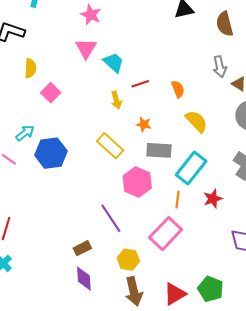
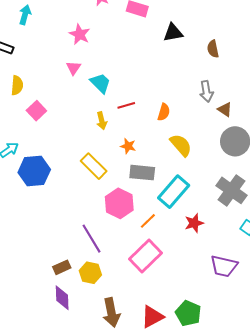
brown semicircle: (225, 24) -> (213, 49), size x0.7
pink triangle: (86, 48) -> (73, 68), size x0.7
orange semicircle: (178, 89) -> (164, 112), turned 36
orange line: (177, 200) -> (148, 221), moved, turned 36
yellow hexagon: (128, 260) -> (90, 273), moved

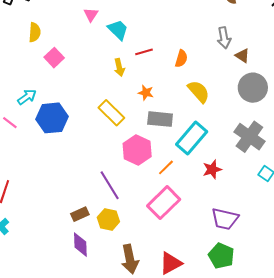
purple trapezoid: (224, 266) -> (225, 219), moved
green pentagon: (188, 313) -> (221, 256), moved

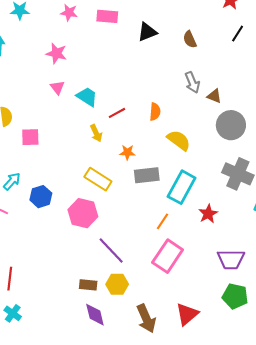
pink square: (54, 58) -> (30, 137), turned -36
blue hexagon: (52, 118) -> (41, 197), size x0.7
pink hexagon: (137, 150) -> (83, 213), moved
brown rectangle: (80, 214) -> (88, 285), turned 42

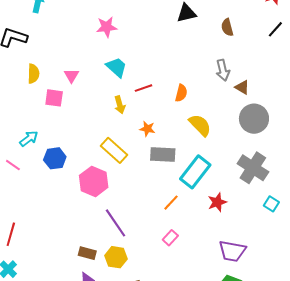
pink star: (56, 53) -> (107, 27), moved, turned -30
pink triangle: (57, 87) -> (71, 76), moved
pink rectangle: (168, 256) -> (170, 238), size x0.5

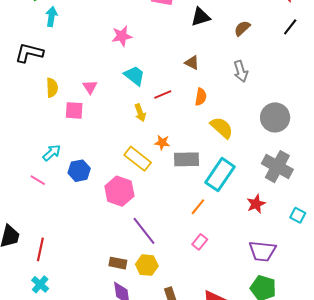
brown semicircle: (227, 27) -> (242, 28), turned 66
brown triangle: (242, 87) -> (192, 63), moved
orange star: (147, 129) -> (162, 143), moved
red star: (217, 202) -> (256, 204), moved
cyan square: (271, 204) -> (298, 215), moved

